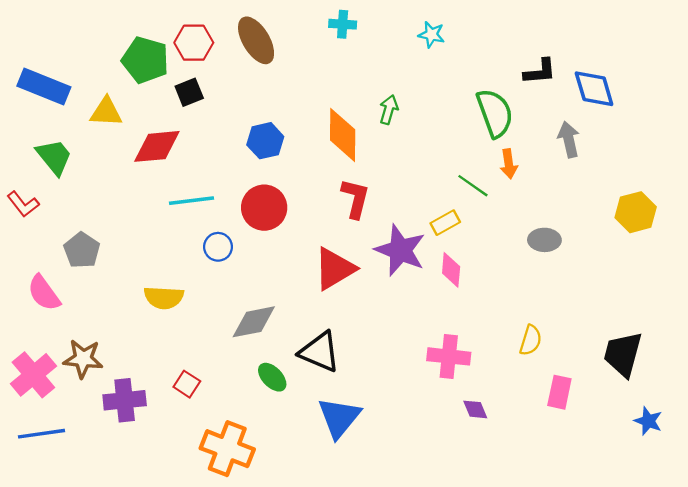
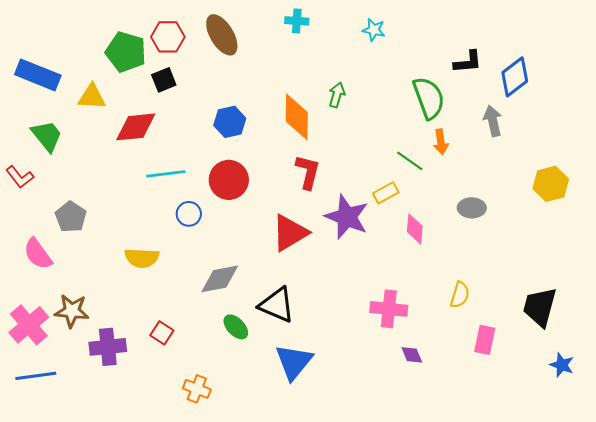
blue diamond: (594, 89) -> (515, 77), turned 69
pink diamond: (451, 270) -> (415, 229), moved
orange cross: (227, 449) -> (197, 389), size x0.6

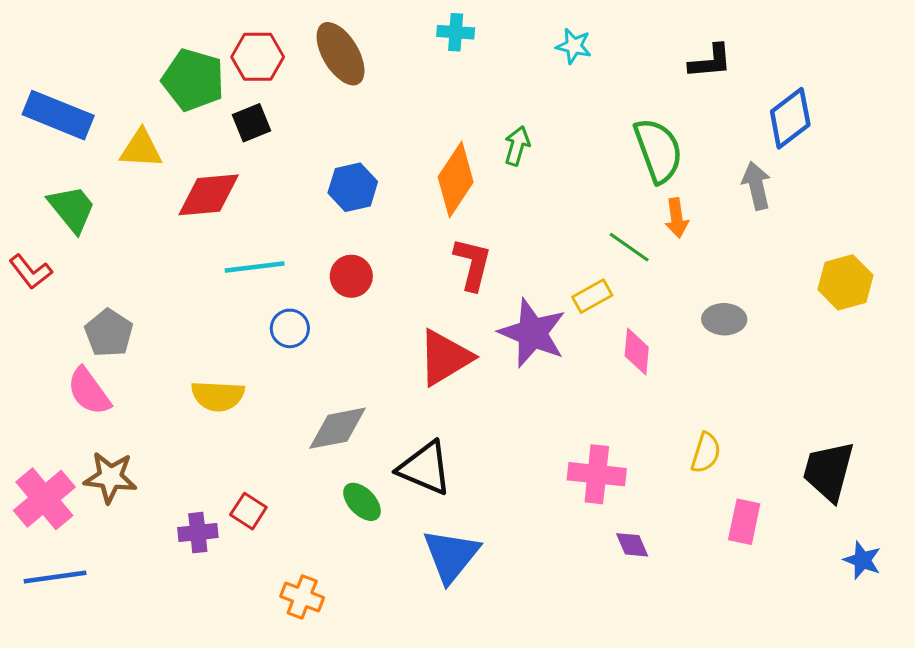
black L-shape: (468, 62) -> (710, 61), moved
orange diamond: (297, 117) -> (456, 180), turned 33
red circle: (229, 180) -> (351, 276), size x0.7
pink semicircle: (38, 254) -> (89, 391), moved
purple cross: (108, 347) -> (198, 533), moved, size x0.7

